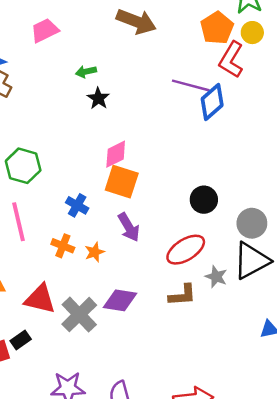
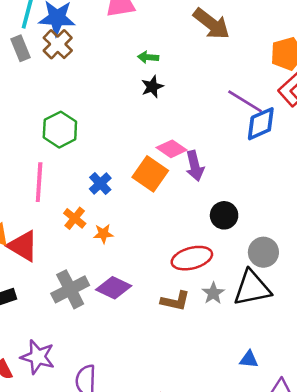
pink diamond: (116, 154) -> (172, 149), moved, turned 44
purple arrow: (129, 227) -> (195, 166), moved
red triangle: (40, 299) -> (23, 246), moved

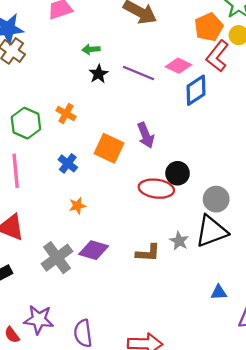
purple line: (245, 101) -> (138, 73), moved
pink diamond: (172, 149) -> (178, 66), moved
orange cross: (75, 218) -> (66, 113), moved
red ellipse: (192, 258) -> (156, 189), moved, turned 32

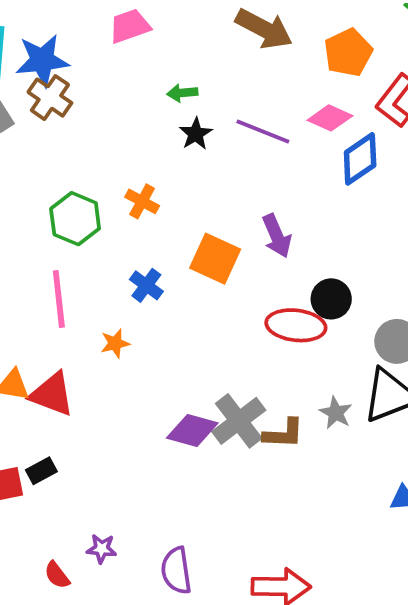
orange pentagon: (209, 27) -> (348, 53), moved
orange star: (77, 206) -> (115, 343), moved
gray cross: (57, 258) -> (239, 421), moved
purple star: (39, 320) -> (102, 549), size x0.6

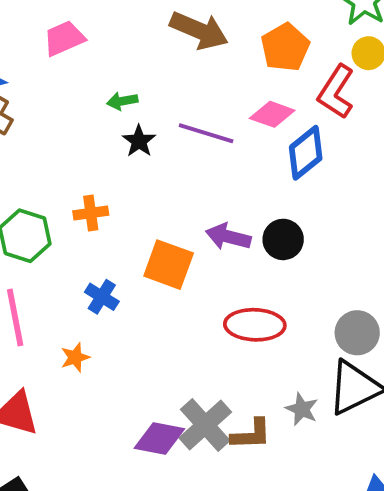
orange cross: (142, 201) -> (91, 213), turned -32
purple arrow: (277, 236) -> (228, 237), turned 132
black circle: (331, 299) -> (283, 239), moved

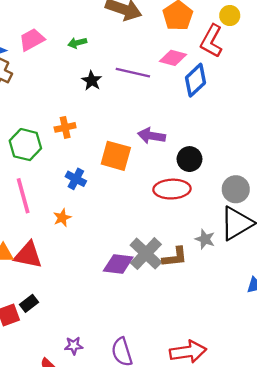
pink trapezoid: (64, 38) -> (32, 40), moved
green arrow: (122, 101) -> (77, 43), moved
black circle: (283, 239) -> (189, 159), moved

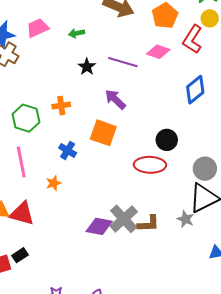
blue diamond: (195, 80) -> (195, 90), moved
purple arrow: (151, 136) -> (115, 99), moved, turned 30
gray star: (205, 239) -> (185, 219), moved

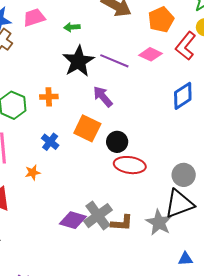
black star: (87, 67) -> (78, 61), size x1.8
black circle: (167, 140) -> (117, 142), moved
gray star: (185, 219) -> (159, 223), size x1.5

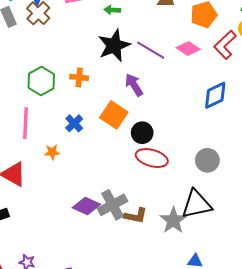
gray circle: (184, 175) -> (207, 160), moved

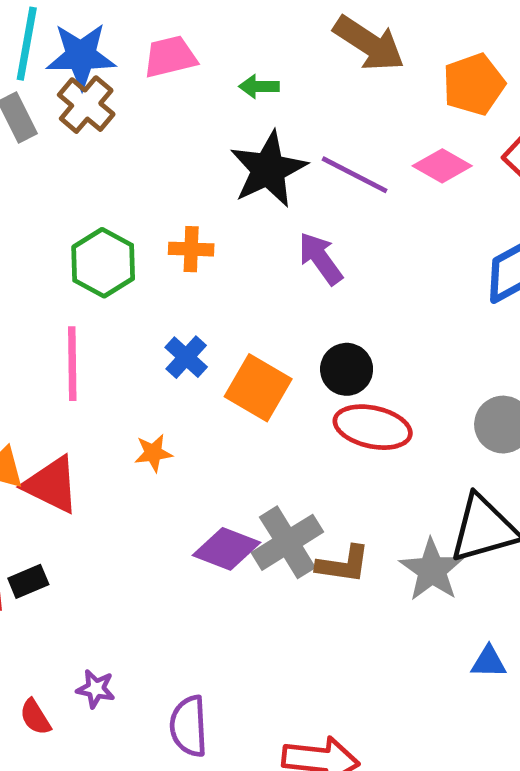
orange square: (114, 115) -> (258, 388), moved
orange star: (52, 152) -> (153, 453), moved

